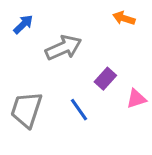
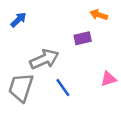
gray arrow: (63, 48) -> (44, 59), moved
purple rectangle: (105, 79) -> (83, 38), moved, turned 35

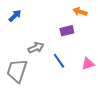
gray arrow: (44, 59) -> (36, 48), size x0.7
blue line: (63, 88) -> (59, 61), moved

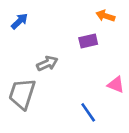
blue line: (59, 61) -> (88, 112), moved
pink triangle: (88, 64) -> (116, 85), turned 40

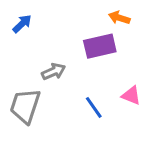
purple rectangle: (88, 41) -> (100, 46), size x1.5
blue line: (88, 112) -> (94, 107), moved

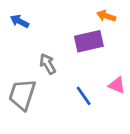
blue arrow: (22, 24) -> (20, 21), turned -108
gray arrow: (53, 72) -> (48, 64), turned -96

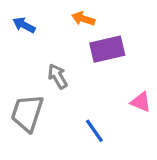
orange arrow: (106, 16) -> (83, 19), moved
blue line: (84, 96) -> (94, 131), moved

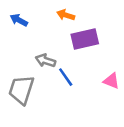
gray arrow: (58, 76) -> (45, 61), turned -42
blue line: (94, 131) -> (66, 77), moved

